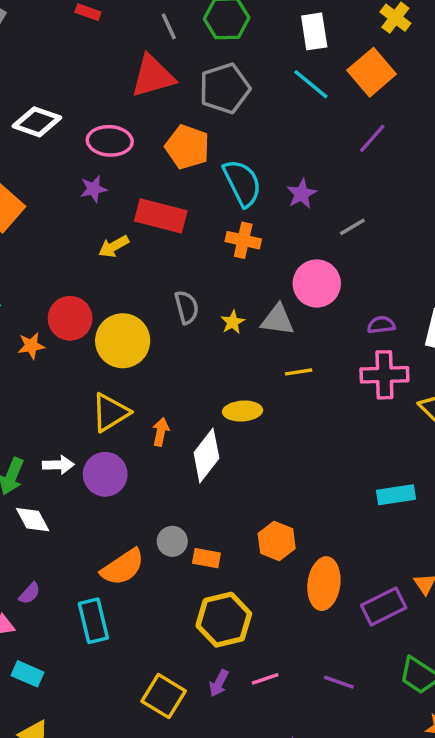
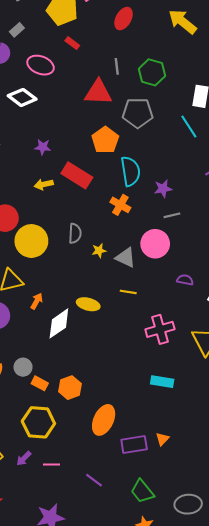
pink ellipse: (110, 141) -> (41, 65), moved
gray line: (352, 227) -> (172, 215), moved
pink cross: (384, 375) -> (160, 329), moved, turned -32
orange hexagon: (277, 541) -> (70, 388), moved

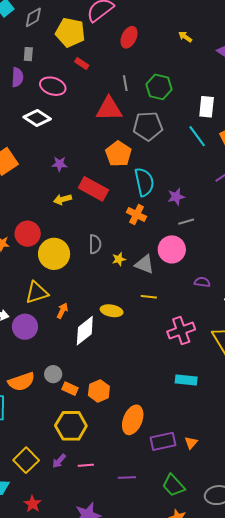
yellow arrow: (183, 22) -> (185, 37), size x0.5
gray rectangle: (17, 30) -> (28, 54), turned -40
orange triangle: (162, 439) -> (191, 443), moved
purple line: (94, 480) -> (127, 478), turned -36

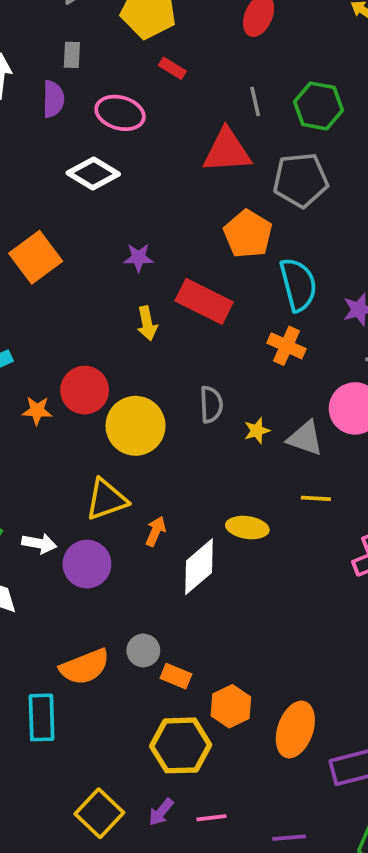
yellow arrow: (63, 199) -> (147, 323), turned -84
orange hexagon: (99, 391) -> (231, 706), moved

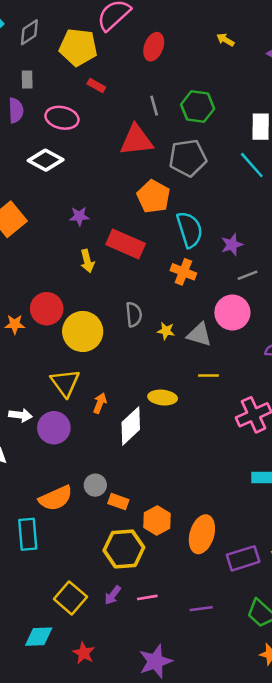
yellow star: (257, 431) -> (166, 331), turned 30
yellow triangle: (106, 499) -> (65, 383), turned -44

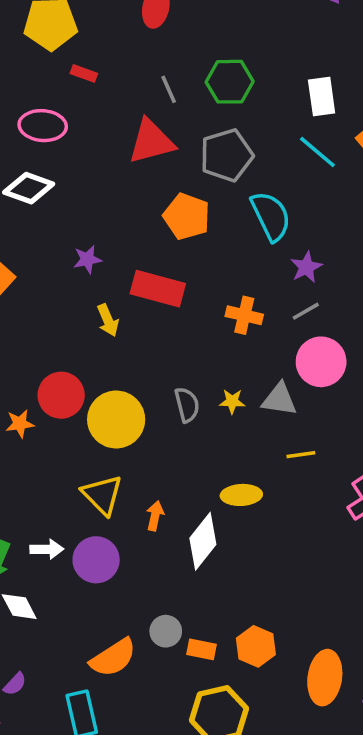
cyan semicircle: (190, 230) -> (271, 216), moved
gray line: (247, 275) -> (306, 311), moved
gray semicircle: (134, 314) -> (187, 405), moved
orange hexagon: (157, 521) -> (256, 646), moved

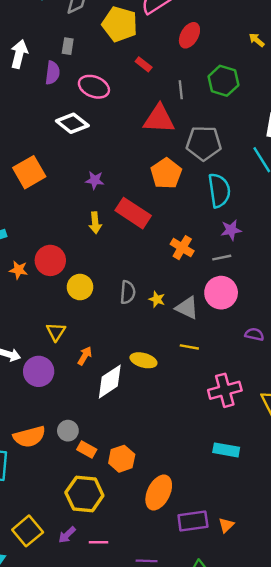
red rectangle: (84, 73) -> (144, 64), moved
green hexagon: (230, 82) -> (223, 81), moved
yellow circle: (116, 419) -> (80, 287), size x0.7
yellow triangle: (102, 495) -> (56, 332), size x0.7

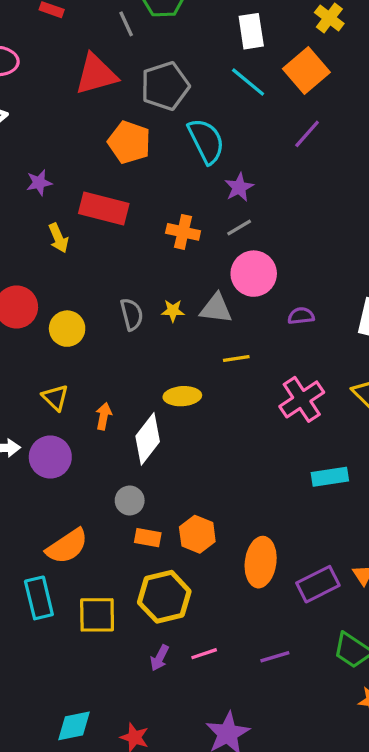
gray line: (181, 90) -> (126, 24), moved
purple semicircle: (254, 334) -> (301, 316), moved
gray circle: (68, 431) -> (130, 501), moved
yellow square: (28, 531) -> (97, 615), moved, turned -32

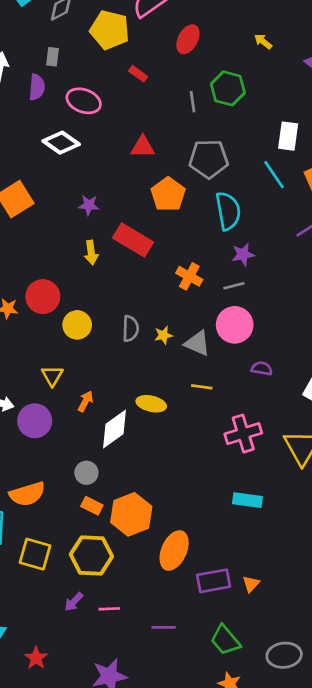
red triangle: (96, 74) -> (143, 147), moved, size x0.7
yellow star: (173, 311) -> (163, 335), turned -30
orange hexagon: (197, 534) -> (131, 514), size x1.4

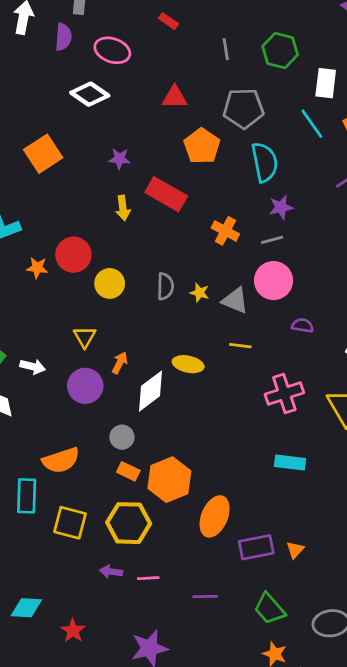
green hexagon: (228, 88) -> (280, 51), moved
yellow star: (163, 335) -> (200, 293), turned 30
purple circle: (35, 421) -> (85, 386), moved
purple arrow: (74, 602) -> (111, 572), turned 55

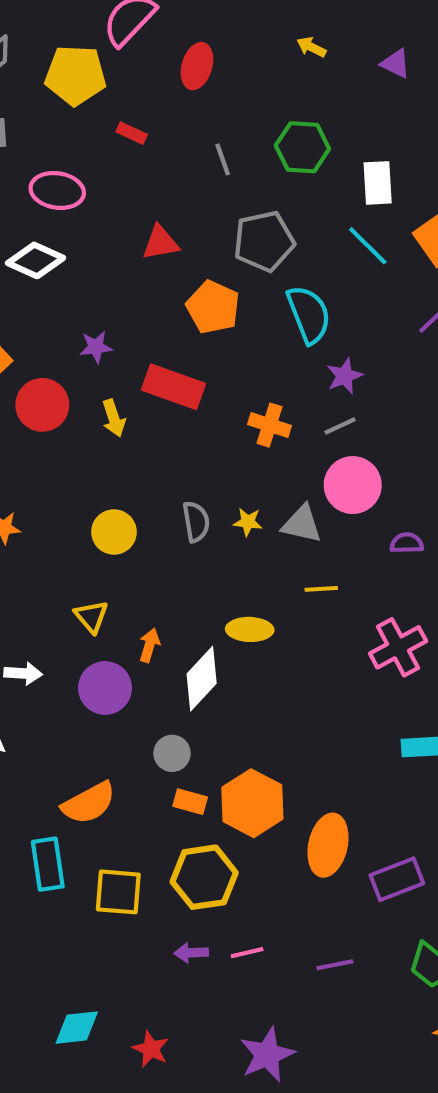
red circle: (73, 255) -> (42, 405), moved

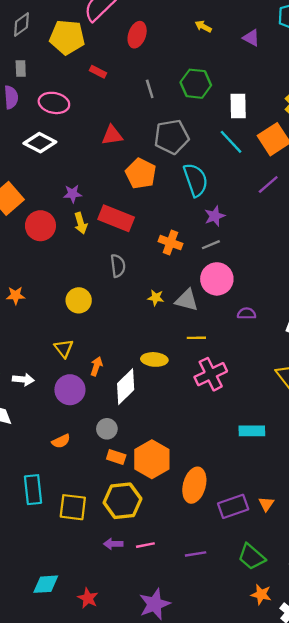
yellow arrow: (114, 418) -> (81, 223), moved
gray semicircle: (196, 522) -> (118, 266), moved
pink cross: (398, 647) -> (211, 374), moved
orange semicircle: (89, 803) -> (61, 441), moved, size x0.6

